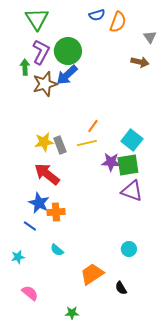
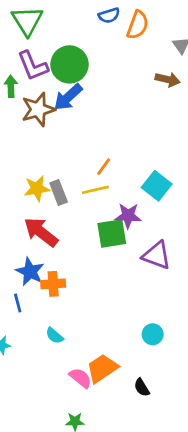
purple L-shape: (41, 52) -> (33, 66), turned 130
green square: (128, 165) -> (112, 233), moved
blue line: (30, 226) -> (18, 303), turned 40
pink semicircle: (30, 293) -> (80, 378), moved

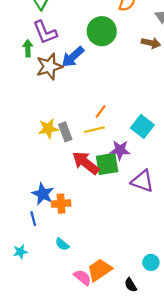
green circle: (69, 64) -> (102, 31), moved
red arrow: (41, 232) -> (86, 163), moved
cyan circle: (153, 334) -> (151, 262), moved

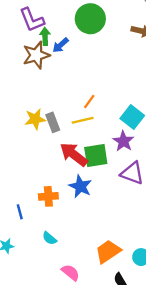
green arrow: (28, 48) -> (45, 36), moved
blue arrow: (73, 57) -> (61, 45), size x0.7
purple star: (120, 150) -> (123, 141), moved, turned 30
blue star: (43, 194) -> (80, 186), moved
orange trapezoid: (100, 270) -> (108, 252), moved

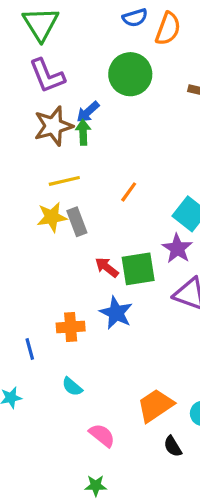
green arrow: (45, 36) -> (83, 132), moved
yellow line: (83, 120) -> (64, 181), moved
red arrow: (74, 154) -> (107, 267), size x0.6

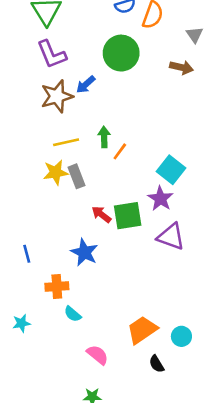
green arrow: (83, 132) -> (104, 137), moved
blue star: (116, 313) -> (84, 252), moved
orange cross: (71, 327) -> (57, 287), moved
blue line: (30, 349) -> (27, 254), moved

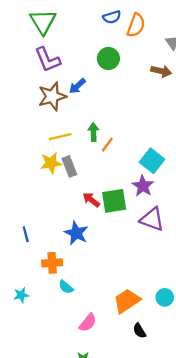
green circle: (121, 53) -> (108, 58), size x0.7
cyan circle: (181, 336) -> (165, 297), moved
pink semicircle: (98, 355) -> (88, 323), turned 90

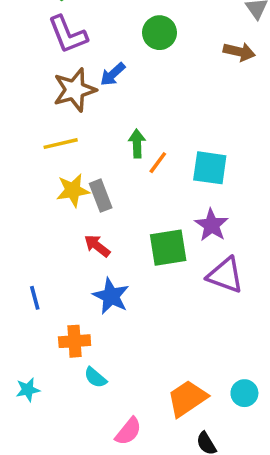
yellow line: (60, 137) -> (61, 144), moved
cyan square: (152, 161) -> (210, 168), moved, turned -30
red arrow: (91, 200) -> (97, 246), moved

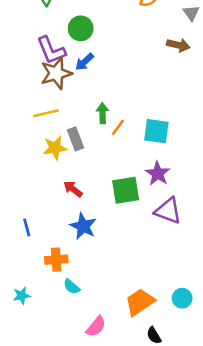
green circle: (160, 33) -> (81, 28), moved
purple L-shape: (68, 34) -> (51, 50), moved
gray rectangle: (101, 196) -> (75, 139), moved

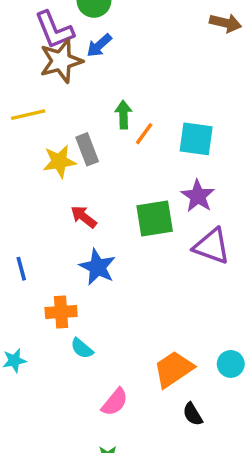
yellow line: (46, 113) -> (28, 115), moved

